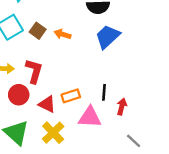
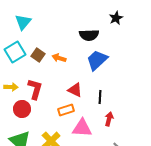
black line: (104, 92) -> (100, 97), moved
red triangle: (47, 104) -> (75, 90), moved

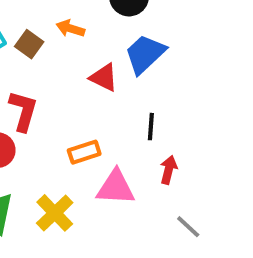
orange arrow: (59, 58) -> (70, 28), moved
red triangle: (75, 90) -> (104, 78), moved

